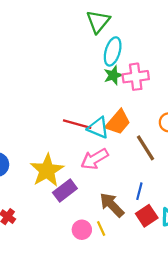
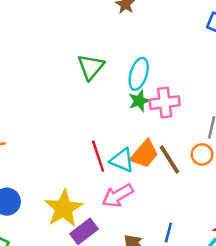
green triangle: (98, 22) -> (91, 67), moved
red line: (77, 124) -> (98, 156), turned 56
brown line: (146, 148) -> (169, 160), moved

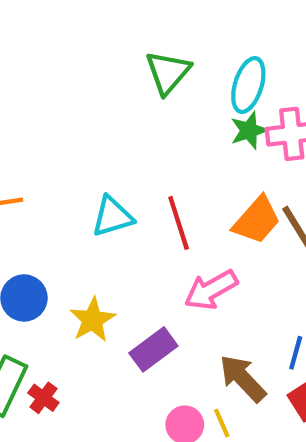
cyan triangle: (122, 160) -> (112, 217), moved, turned -40
yellow star: (64, 208) -> (92, 320), moved, size x0.7

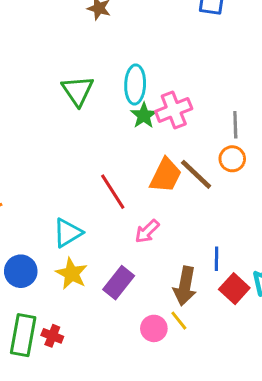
cyan triangle: (112, 217) -> (68, 233), moved
pink arrow: (211, 290) -> (147, 231), size x0.7
brown arrow: (243, 378) -> (185, 286), turned -111

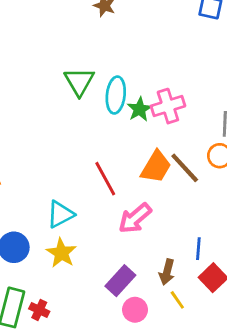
cyan ellipse: (135, 85) -> (116, 95), moved
pink arrow: (147, 231) -> (135, 218), size x1.4
purple rectangle: (119, 283) -> (120, 281), moved
brown arrow: (185, 286) -> (167, 272), size x0.7
yellow line: (179, 321) -> (177, 300), moved

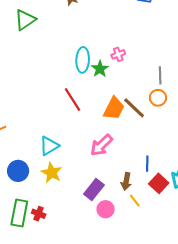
green triangle: (79, 82) -> (25, 20), moved, turned 30
pink cross: (168, 106) -> (118, 54), moved, size x0.6
red line: (105, 179) -> (73, 99), moved

